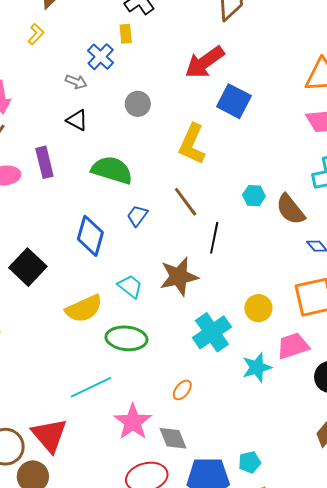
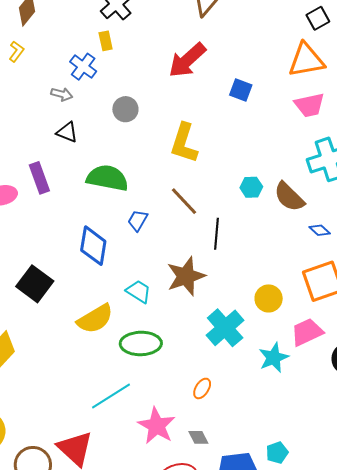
blue square: (234, 101) -> (241, 90), moved, size x0.7
gray diamond: (173, 438) -> (198, 437), size x0.7

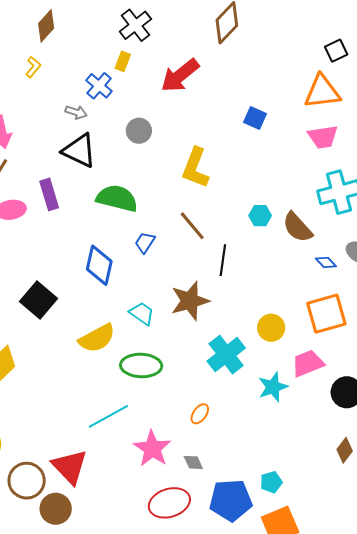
yellow rectangle: (106, 41) -> (123, 61), turned 30
red arrow: (187, 60) -> (180, 76), moved
black triangle: (67, 132) -> (79, 151), size x1.6

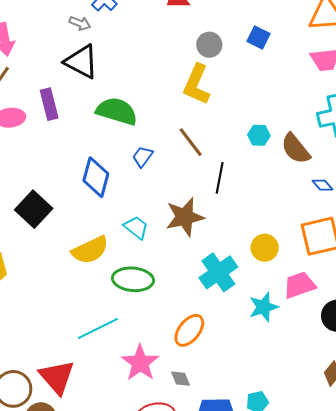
gray circle: (139, 131) -> (209, 45), moved
orange ellipse: (200, 414) -> (189, 330), size x1.6

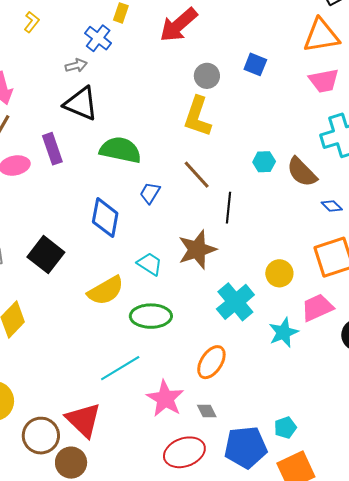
gray arrow: (80, 23) -> (76, 65), turned -30

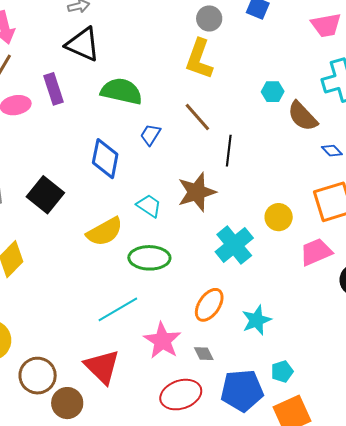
cyan hexagon: (264, 162) -> (273, 92), moved
cyan star: (283, 333) -> (257, 320), moved
red triangle: (83, 420) -> (102, 367), moved

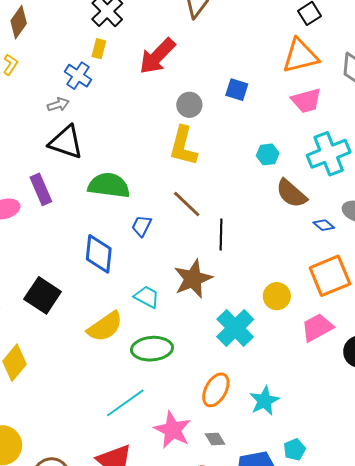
cyan hexagon: (273, 92) -> (268, 154), moved

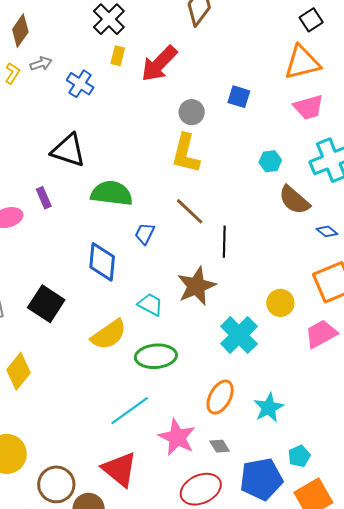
yellow rectangle: (99, 49) -> (118, 56), moved
gray arrow: (58, 104) -> (41, 64), moved
purple rectangle: (41, 189) -> (44, 198), size x0.7

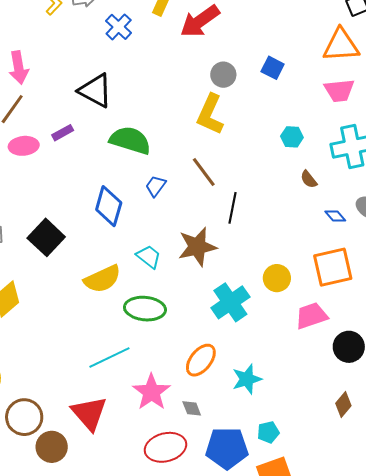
purple rectangle: (44, 198) -> (63, 133), turned 75
brown semicircle: (294, 200) -> (309, 179), size x0.6

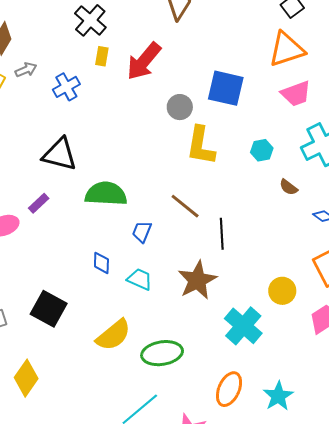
blue cross: (119, 27) -> (66, 87), turned 32
blue square: (273, 68) -> (226, 88), size x1.6
yellow L-shape: (210, 114) -> (201, 146), moved
blue diamond: (109, 206) -> (101, 263), size x0.6
cyan trapezoid: (149, 257) -> (140, 279), moved

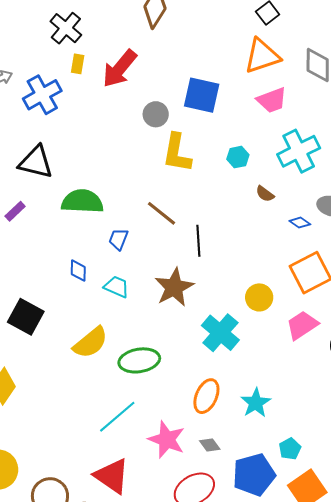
blue cross: (66, 87) -> (42, 95), size x1.4

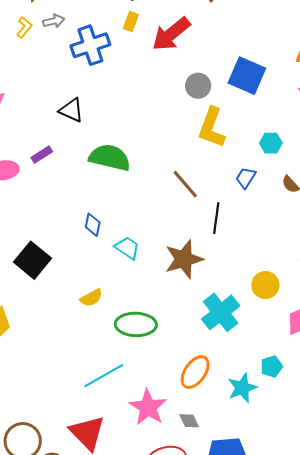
black triangle: (36, 162) -> (71, 110), size x0.7
blue trapezoid: (118, 239) -> (246, 178), moved
yellow semicircle: (91, 343) -> (91, 298), size x0.6
cyan pentagon: (290, 449) -> (272, 367), moved

